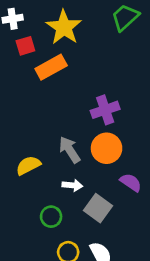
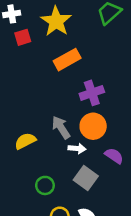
orange rectangle: (51, 67) -> (67, 60), moved
white arrow: (72, 185) -> (77, 148), moved

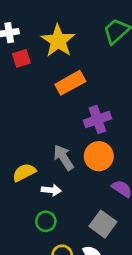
white arrow: (77, 148) -> (51, 190), moved
gray square: (86, 178) -> (103, 224), moved

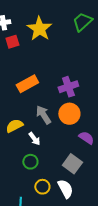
orange rectangle: (70, 83) -> (27, 84), moved
white arrow: (51, 190) -> (34, 139), turned 48

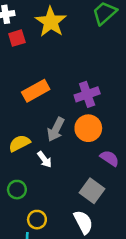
gray arrow: (43, 115) -> (56, 129), turned -120
green circle: (30, 162) -> (17, 190), moved
yellow circle: (42, 187) -> (37, 220), moved

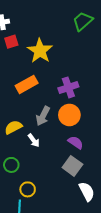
yellow star: (51, 22) -> (40, 51), moved
purple semicircle: (110, 158) -> (76, 142), moved
white semicircle: (83, 222) -> (87, 191), moved

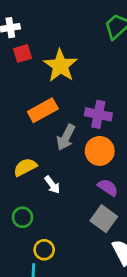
purple cross: (68, 87) -> (98, 114), turned 30
gray arrow: (43, 116) -> (66, 137), moved

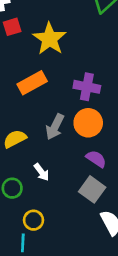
gray arrow: (66, 137) -> (55, 127), moved
white arrow: (52, 185) -> (42, 172), moved

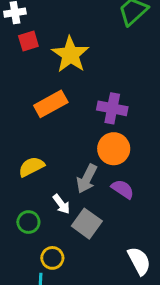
gray arrow: (55, 127) -> (87, 179), moved
gray square: (92, 189) -> (87, 224), moved

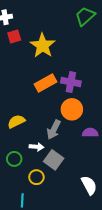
orange rectangle: (51, 104) -> (46, 83), moved
purple semicircle: (123, 189) -> (90, 133), moved, turned -35
white arrow: (61, 204) -> (36, 147), turned -48
yellow circle: (52, 258) -> (36, 177), moved

